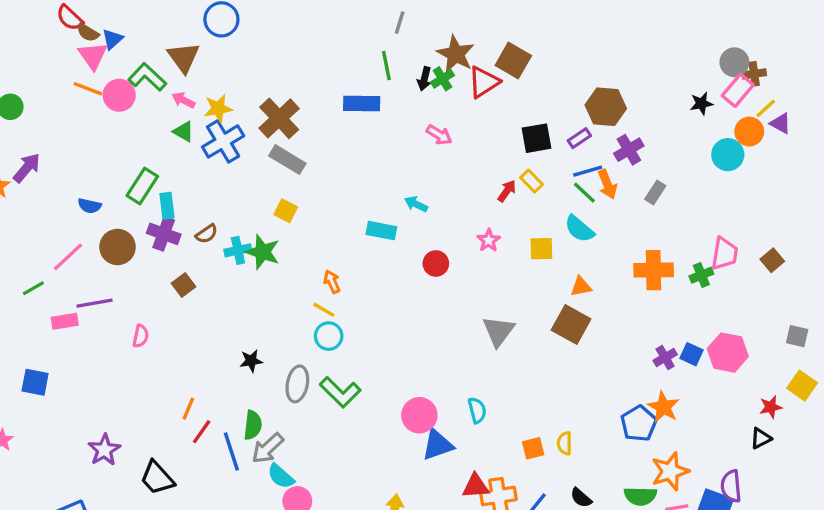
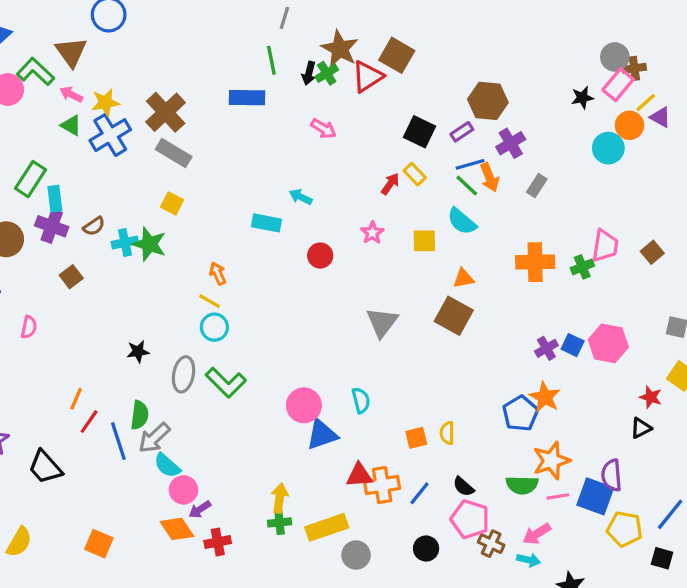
black square: (536, 138) -> (420, 132), turned 36
red star: (771, 407) -> (651, 397), turned 30

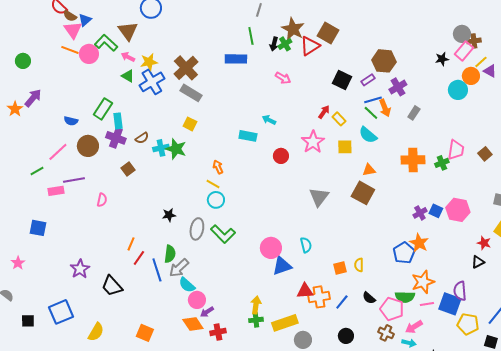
yellow rectangle: (415, 174) -> (339, 119), moved
pink star: (372, 233) -> (313, 142), size x1.6
pink pentagon: (470, 519) -> (392, 309), moved

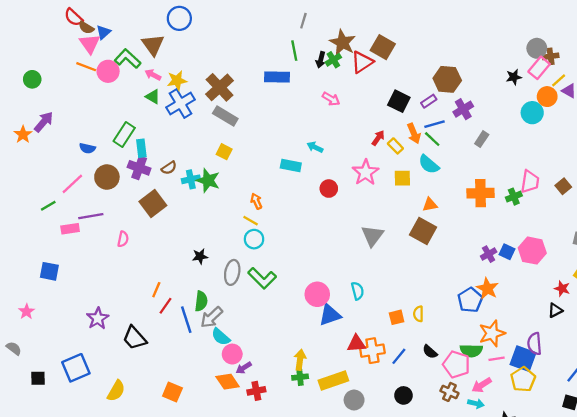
orange arrow: (385, 108) -> (414, 133), moved
brown square: (128, 169) -> (153, 203), size x1.6
yellow pentagon: (468, 324) -> (523, 379), moved, turned 30

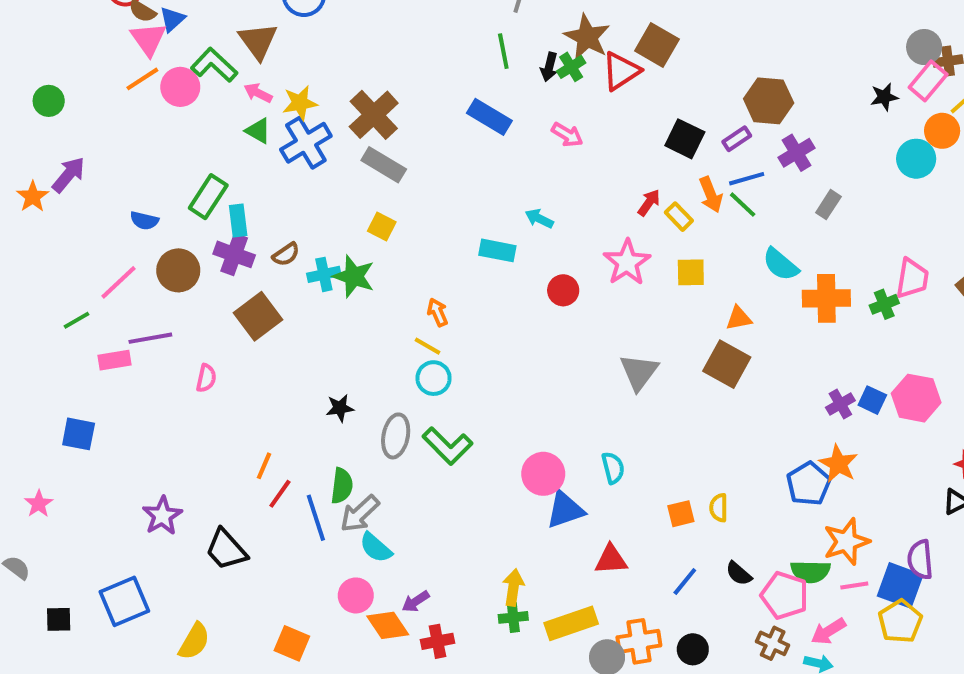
orange line: (86, 67) -> (142, 79), turned -54
blue rectangle: (277, 77) -> (489, 117), moved, turned 30
cyan semicircle: (429, 164) -> (781, 264), moved
orange cross: (372, 351) -> (639, 641), moved
pink circle: (232, 354) -> (356, 595), moved

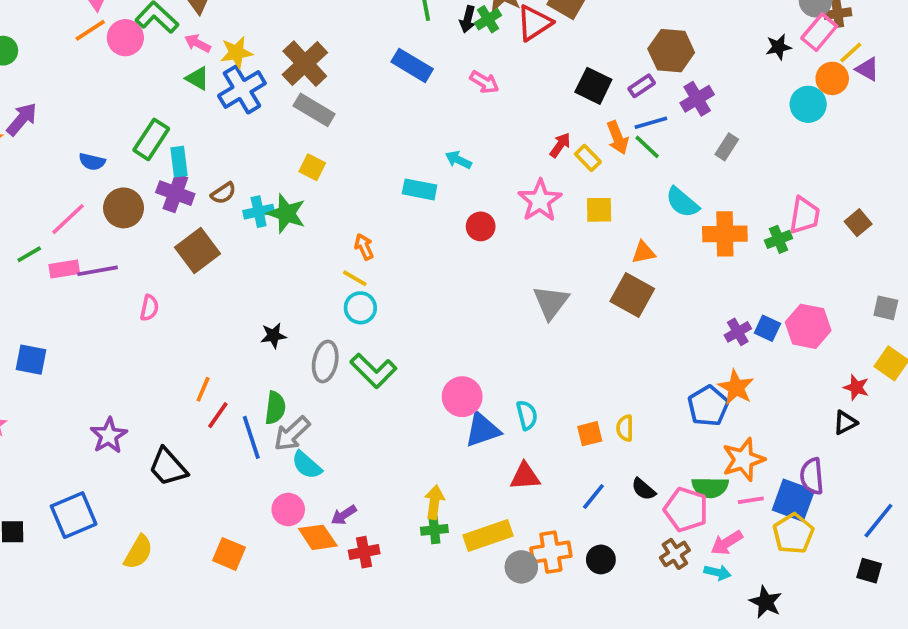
pink rectangle: (114, 360) -> (64, 269), moved
cyan semicircle: (613, 468) -> (527, 415), moved
brown cross: (773, 643) -> (675, 554), turned 32

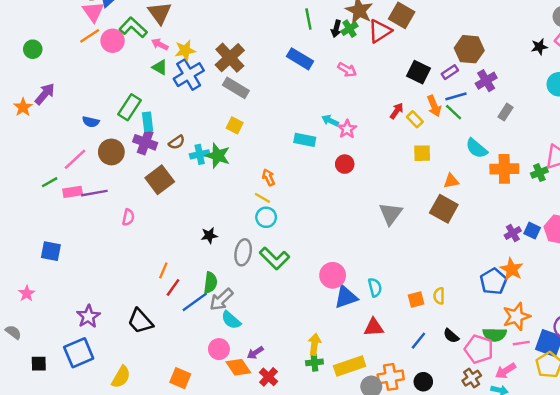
pink star: (540, 201) -> (347, 129), moved, size x0.7
purple star: (109, 436) -> (88, 316), moved
blue line: (251, 437) -> (195, 302), turned 72
red cross: (364, 552) -> (269, 377), turned -36

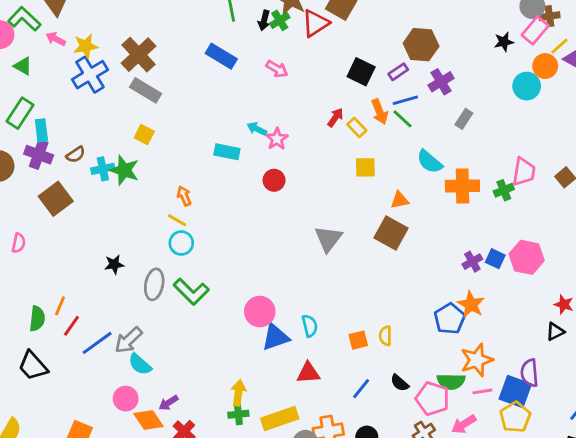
green triangle: (160, 67) -> (23, 66), moved
green semicircle: (210, 283) -> (37, 319), moved

